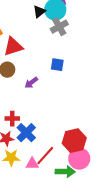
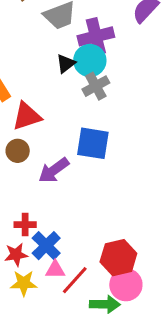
blue square: (57, 65) -> (93, 143), size x1.6
purple arrow: (31, 83) -> (54, 170), size x1.5
pink triangle: (32, 164) -> (55, 270), moved

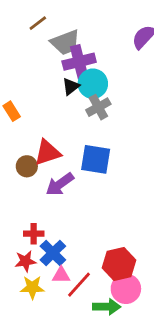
purple cross: (96, 36) -> (79, 62), moved
red triangle: (27, 116) -> (47, 153), moved

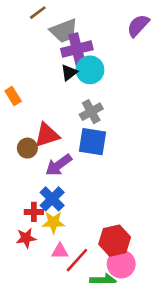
gray cross: (98, 107) -> (91, 112), moved
blue cross: (53, 253) -> (52, 199), moved
yellow star: (32, 287) -> (53, 222), moved

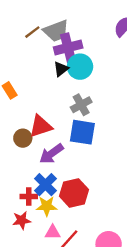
brown line: (38, 13) -> (32, 32), moved
red hexagon: (115, 241) -> (74, 193), moved

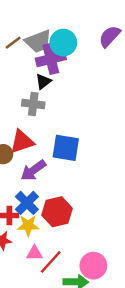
cyan circle: (80, 67) -> (63, 43), moved
gray cross: (81, 105) -> (33, 104), moved, turned 36

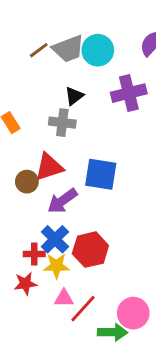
purple cross: (51, 59) -> (129, 93), moved

